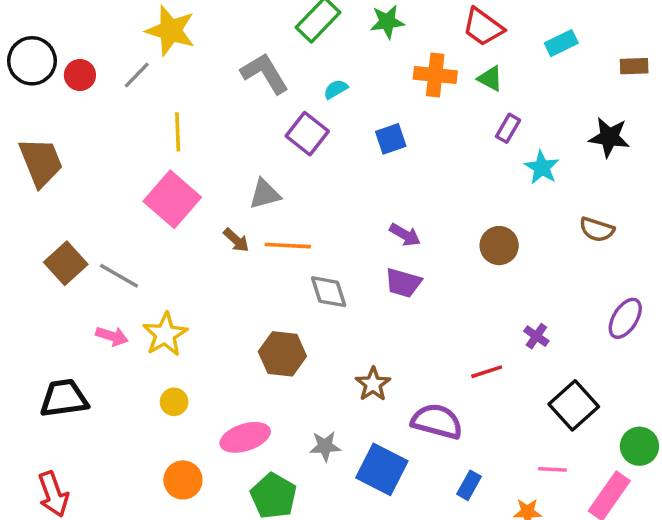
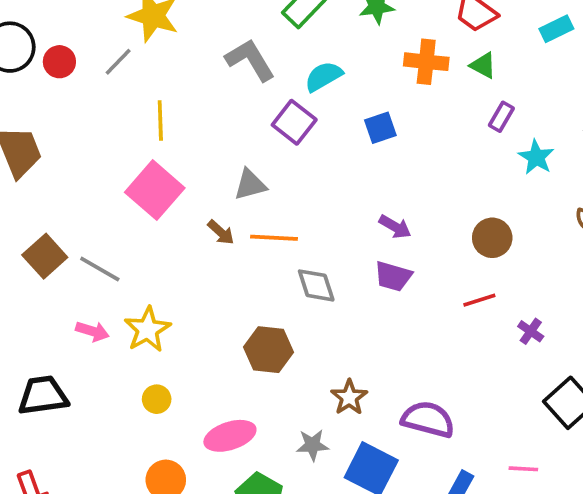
cyan semicircle: (336, 89) -> (323, 76), size x1.5
red line: (487, 372) -> (479, 300), moved
brown star: (373, 384) -> (349, 397), moved
pink line: (552, 469) -> (523, 469), moved

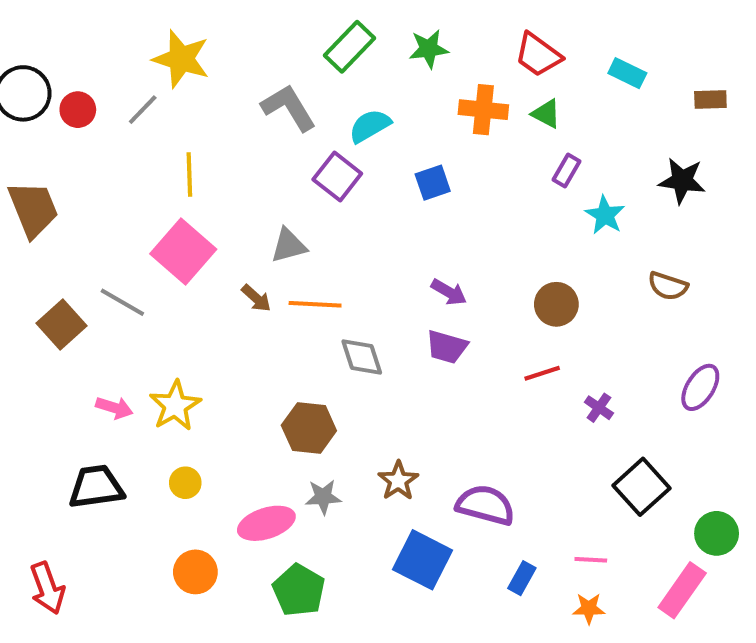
cyan rectangle: (556, 29) -> (627, 73), turned 52
gray line: (100, 269) -> (122, 302), moved
black trapezoid: (43, 395) -> (96, 487), moved
gray star: (312, 445) -> (323, 497), moved

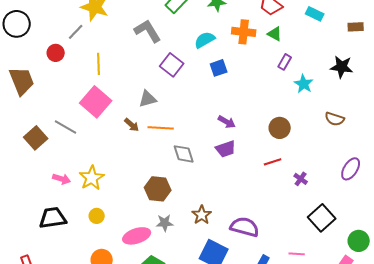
red circle: (78, 110) -> (56, 53), moved
cyan semicircle: (370, 126) -> (205, 40), moved
purple trapezoid: (447, 347) -> (226, 149), turned -35

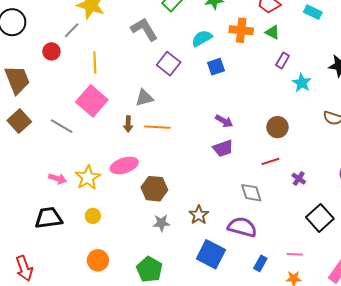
brown arrow: (132, 125) -> (128, 124), turned 49
brown square: (36, 138) -> (19, 121), moved
gray diamond: (184, 154) -> (251, 193), moved
pink ellipse: (137, 236) -> (124, 165), moved

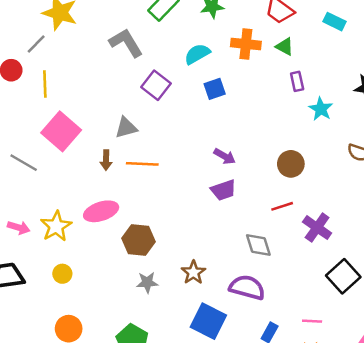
purple rectangle: (283, 61) -> (297, 81), turned -42
yellow line: (95, 63) -> (45, 84), moved
purple cross: (299, 179) -> (317, 228), size x1.6

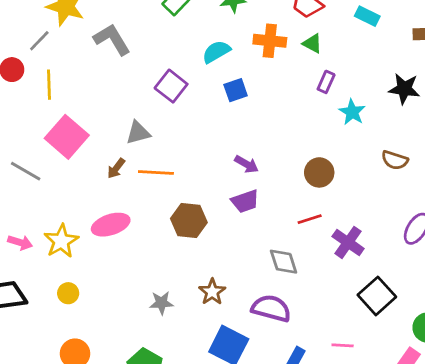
gray L-shape: (126, 43) -> (112, 39), moved
purple rectangle: (297, 81) -> (326, 82), turned 36
brown arrow: (106, 160) -> (116, 168), turned 36
brown hexagon: (139, 240) -> (189, 220), moved

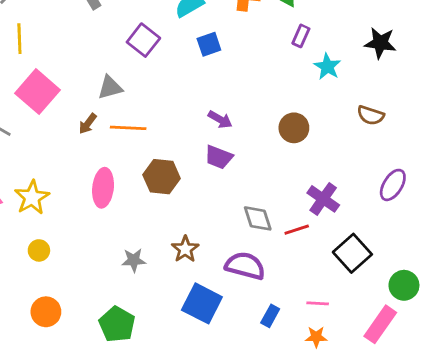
purple trapezoid: (245, 201) -> (219, 157), turned 40
red line: (310, 219) -> (297, 230), moved
pink ellipse: (111, 225) -> (103, 188), moved, turned -66

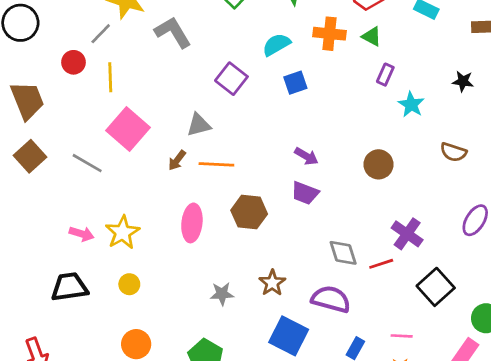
black star: (380, 43) -> (463, 81), size x0.7

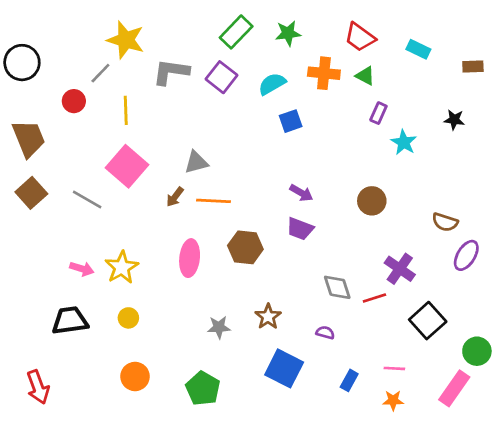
gray L-shape: (173, 32) -> (171, 72), turned -51
yellow line: (110, 77) -> (126, 110), moved
purple square: (231, 79) -> (221, 77), moved
brown semicircle: (453, 152) -> (445, 222), moved
purple semicircle: (331, 299) -> (325, 333), size x0.5

